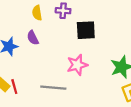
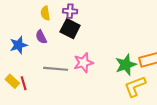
black square: (86, 30) -> (70, 29), moved, turned 30
gray line: (53, 88) -> (56, 69), moved

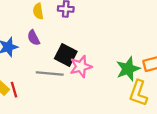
black square: (70, 29) -> (66, 55), moved
yellow L-shape: (135, 86) -> (138, 93), turned -50

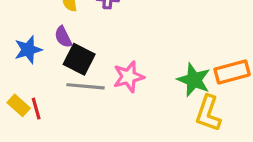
black square: (66, 55) -> (79, 59), moved
green star: (128, 69) -> (194, 80), turned -30

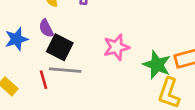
pink star: (129, 77) -> (116, 47), moved
red line: (36, 109) -> (43, 80), moved

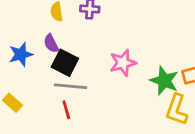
red line: (43, 80) -> (66, 110), moved

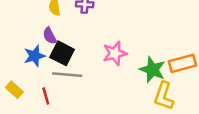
blue star: (21, 54) -> (35, 56), moved
red line: (66, 110) -> (46, 96), moved

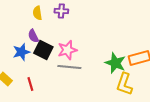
pink star: (115, 53) -> (67, 50), moved
gray line: (67, 75) -> (69, 67), moved

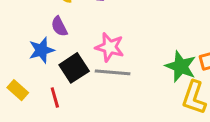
black square: (43, 50) -> (74, 68), moved, turned 30
pink star: (67, 50) -> (110, 47), turned 30

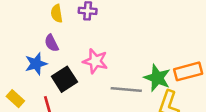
gray line: (113, 72) -> (126, 90), moved

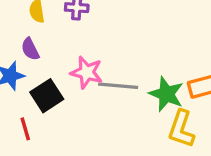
gray line: (126, 90) -> (118, 86), moved

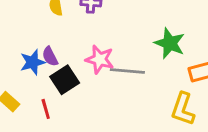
purple semicircle: (30, 49) -> (50, 56), moved
green star: (166, 94) -> (170, 43), moved

